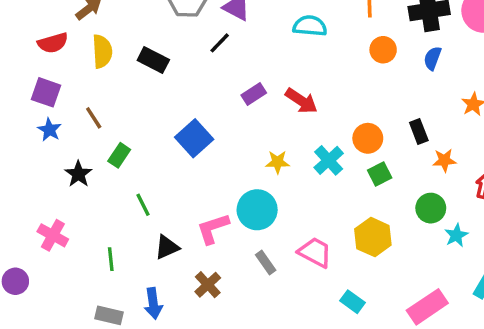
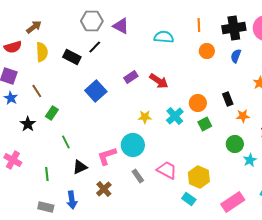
black line: (220, 43) -> (95, 47), moved
blue square: (194, 138) -> (96, 91), moved
yellow hexagon: (373, 237) -> (199, 177), moved

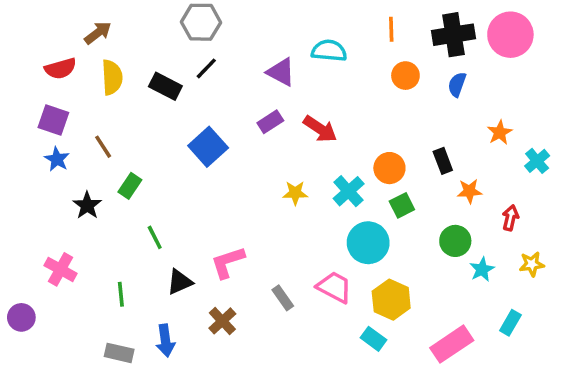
purple triangle: (121, 26) -> (281, 72), moved
cyan circle: (133, 145) -> (368, 243), moved

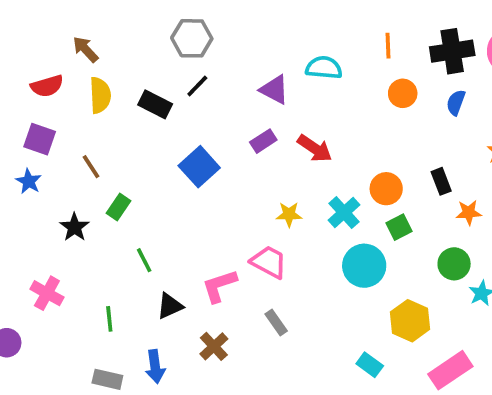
brown arrow: (98, 33) -> (85, 49), turned -96
blue star: (57, 159) -> (29, 181), moved
pink trapezoid: (334, 287) -> (269, 262), moved
yellow hexagon: (391, 300) -> (410, 321), moved

